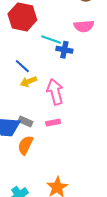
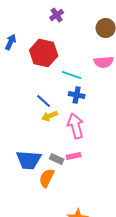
blue cross: (64, 50) -> (77, 95), moved
gray rectangle: (25, 122) -> (57, 159), moved

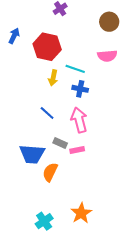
blue line: (44, 101) -> (47, 113), moved
yellow arrow: (50, 116) -> (53, 78), moved, turned -56
gray rectangle: (57, 159) -> (60, 143), moved

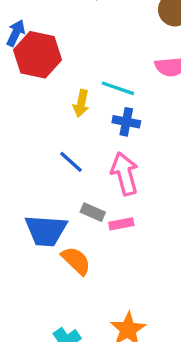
red hexagon: (47, 47) -> (38, 55), moved
orange semicircle: (50, 172) -> (76, 261), turned 108

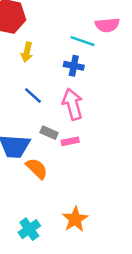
cyan line: (118, 88) -> (82, 41), moved
yellow arrow: (81, 103) -> (27, 52), moved

